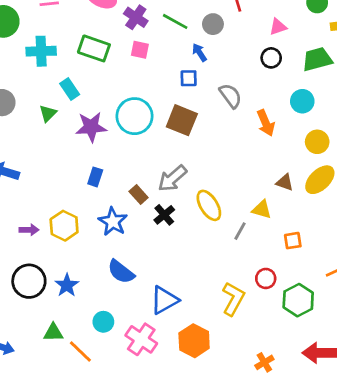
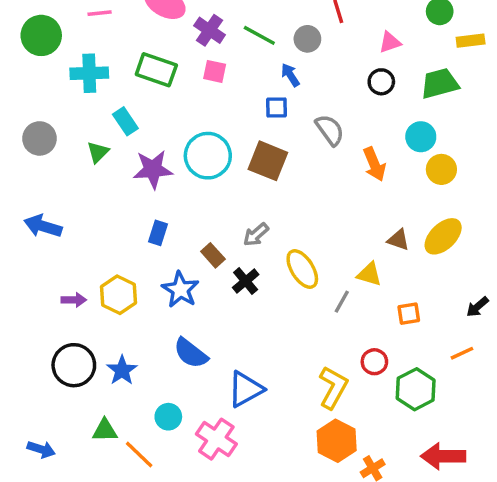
yellow circle: (317, 142) -> (441, 169), moved
gray arrow: (172, 178) -> (256, 235), size x0.7
orange hexagon: (194, 341) -> (337, 441), moved

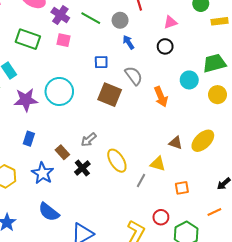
blue arrow: (290, 75) -> (128, 42), moved
green trapezoid: (440, 84) -> (214, 63), moved
brown square: (268, 161) -> (110, 95), moved
yellow circle: (441, 169) -> (218, 95), moved

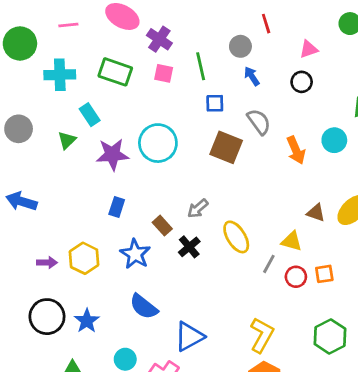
green line: (91, 18) -> (201, 66), moved, turned 48
cyan circle: (189, 80) -> (334, 140), moved
red circle: (161, 217) -> (296, 277), moved

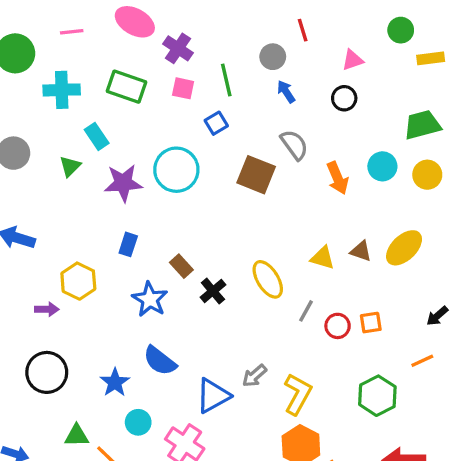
blue square: (215, 103) -> (216, 123), moved, turned -30
gray arrow: (198, 208) -> (254, 376), moved
yellow triangle: (292, 241) -> (323, 258), moved
yellow hexagon: (84, 258) -> (78, 281), moved
blue star: (87, 321) -> (115, 382), moved

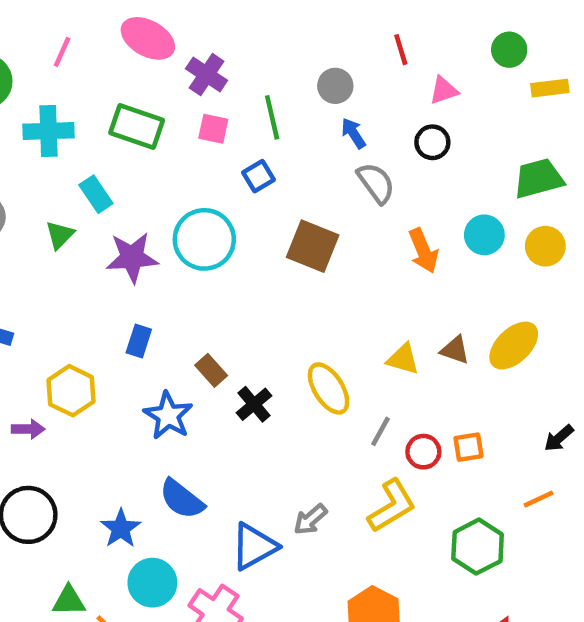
red line: (303, 30) -> (401, 50), moved
pink line: (72, 32) -> (62, 52), turned -60
gray semicircle: (294, 145) -> (376, 183), moved
yellow L-shape: (298, 394) -> (392, 506), moved, turned 30
cyan circle: (138, 422) -> (152, 583), size x1.4

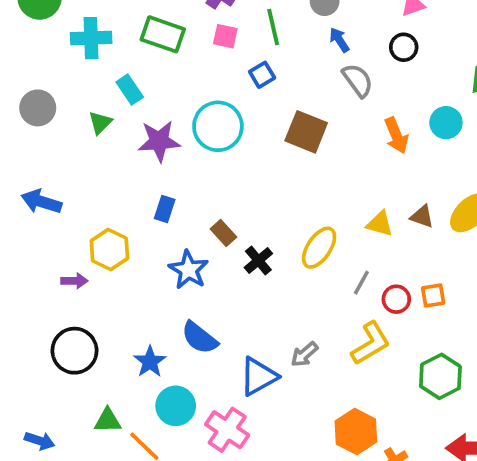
yellow ellipse: (329, 388) -> (319, 248), turned 66

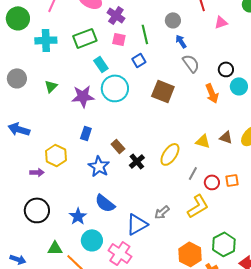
green rectangle: (163, 34) -> (85, 38), turned -40
black circle: (404, 47) -> (226, 69), moved
cyan rectangle: (130, 90) -> (101, 64), moved
green hexagon: (440, 376) -> (224, 244), moved

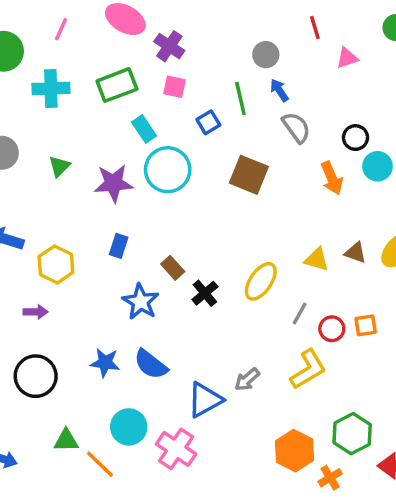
green line: (145, 34) -> (240, 99), moved
yellow hexagon: (56, 155) -> (56, 264), moved
blue star: (78, 216) -> (105, 363), moved, turned -30

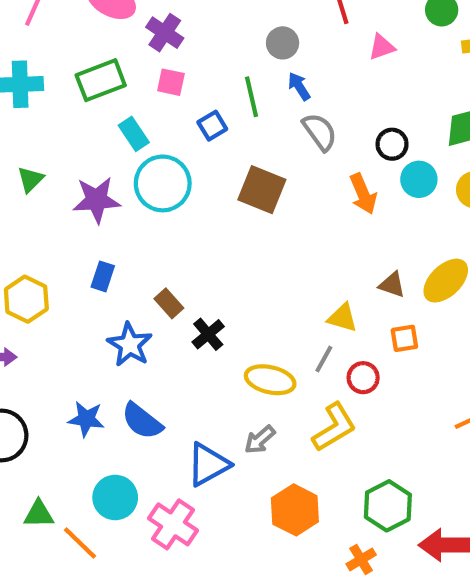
yellow triangle: (317, 259) -> (342, 318), moved
yellow ellipse: (261, 281) -> (270, 380), moved, turned 69
orange square: (366, 325) -> (404, 338), moved
orange hexagon: (295, 451) -> (295, 510), moved

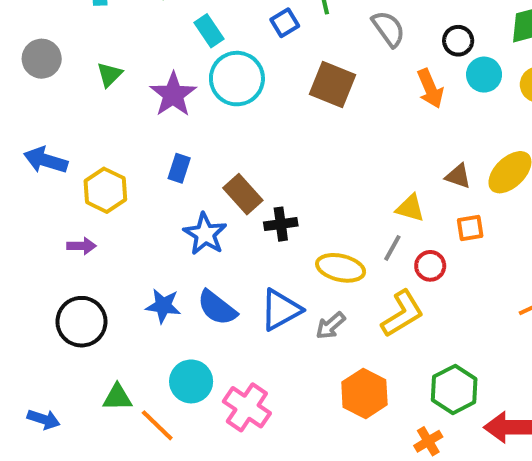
purple star: (97, 200) -> (173, 94), turned -30
brown rectangle: (169, 303) -> (243, 194), size x1.4
black cross: (208, 334) -> (281, 224), turned 32
blue triangle: (208, 464) -> (281, 310), moved

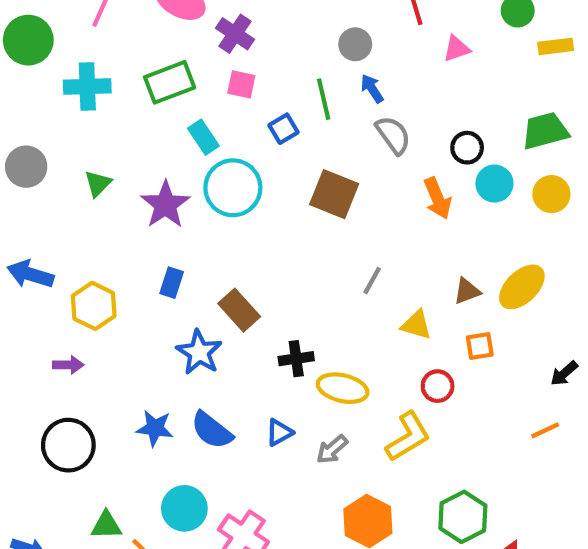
brown triangle: (458, 176) -> (467, 291), turned -40
black cross: (281, 224) -> (296, 359), moved
gray line: (392, 248) -> (372, 281), moved
blue triangle: (281, 310) -> (279, 432), size x0.6

